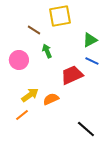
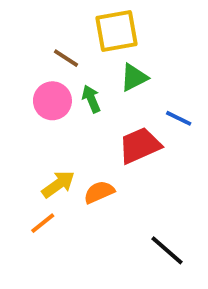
green triangle: (90, 40) -> (134, 78), moved
pink circle: (19, 60) -> (52, 101), moved

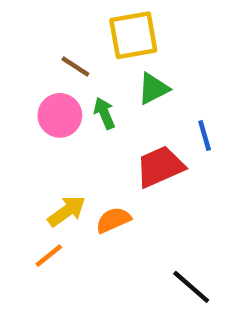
blue line: (179, 118) -> (205, 135), turned 48

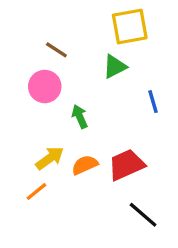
yellow square: (133, 35) -> (130, 27), moved
green arrow: (104, 113) -> (80, 117), moved
red trapezoid: (160, 167) -> (126, 165), moved

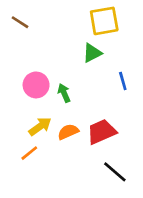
brown line: (56, 50) -> (20, 22), moved
pink circle: (45, 87) -> (36, 85), moved

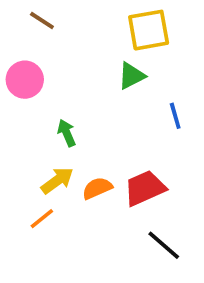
brown line: (20, 22) -> (42, 21), moved
pink circle: (36, 85) -> (25, 80), moved
green arrow: (64, 93) -> (67, 133), moved

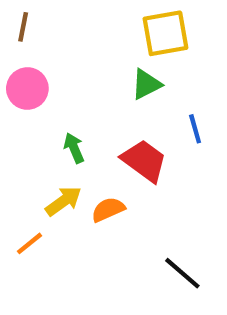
brown line: (42, 21) -> (23, 27), moved, turned 68
red trapezoid: (145, 188) -> (144, 161), moved, turned 60
orange line: (42, 219) -> (30, 243), moved

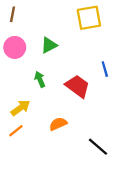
green triangle: (146, 84) -> (49, 45), moved
yellow arrow: (63, 201) -> (20, 108), moved
orange semicircle: (108, 210) -> (58, 124), moved

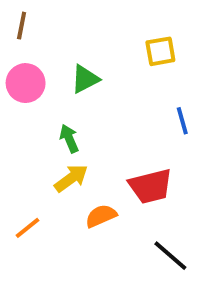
yellow square: (89, 18) -> (160, 51), moved, size x0.7
red trapezoid: (77, 86) -> (151, 186), moved, turned 130
yellow arrow: (20, 108) -> (71, 178), moved

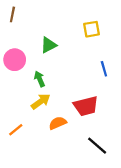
pink circle: (26, 83) -> (15, 60), moved

